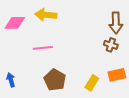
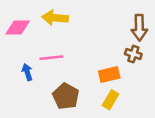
orange rectangle: (117, 75) -> (109, 74), moved
blue arrow: (11, 80) -> (27, 72), moved

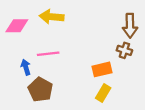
brown pentagon: (66, 96) -> (40, 90), moved

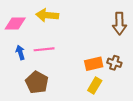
brown cross: (124, 50) -> (114, 63), moved
blue arrow: (26, 67) -> (20, 52), moved

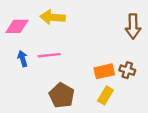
brown pentagon: (37, 82) -> (62, 95), moved

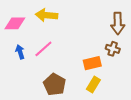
pink line: (49, 55) -> (43, 49), turned -36
brown cross: (127, 70) -> (113, 49), moved

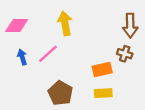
yellow arrow: (46, 15) -> (65, 23), moved, turned 75
yellow rectangle: (93, 84) -> (103, 93), turned 56

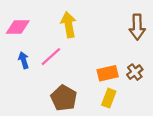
brown cross: (125, 54) -> (135, 72), moved, turned 35
yellow rectangle: (103, 93) -> (109, 98), turned -66

